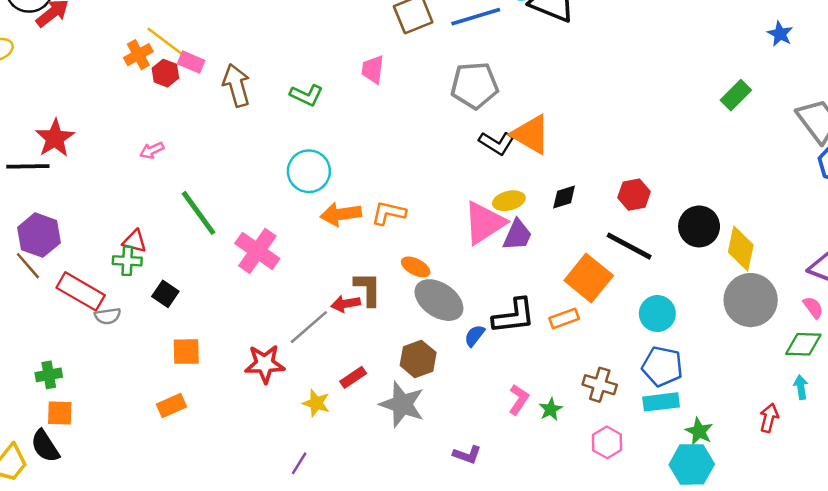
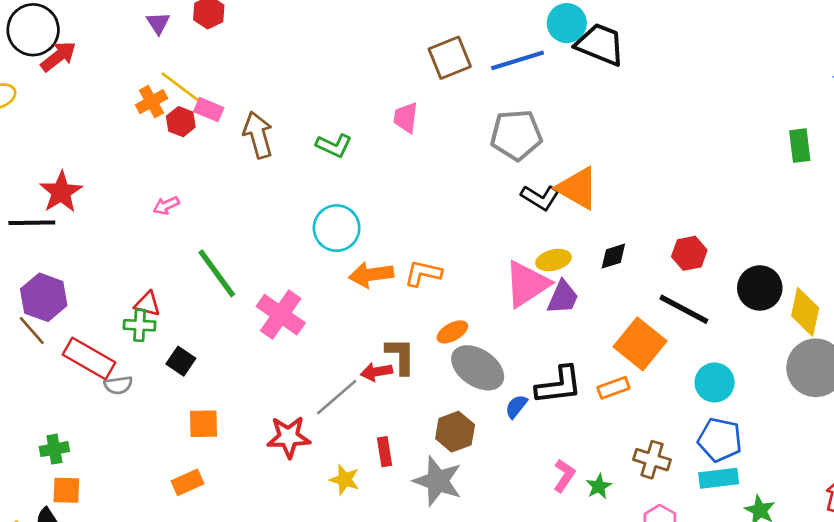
green rectangle: (736, 95) -> (800, 146), turned -52
orange ellipse: (416, 267) -> (452, 332), turned -56
red rectangle: (353, 377) -> (384, 452), turned -65

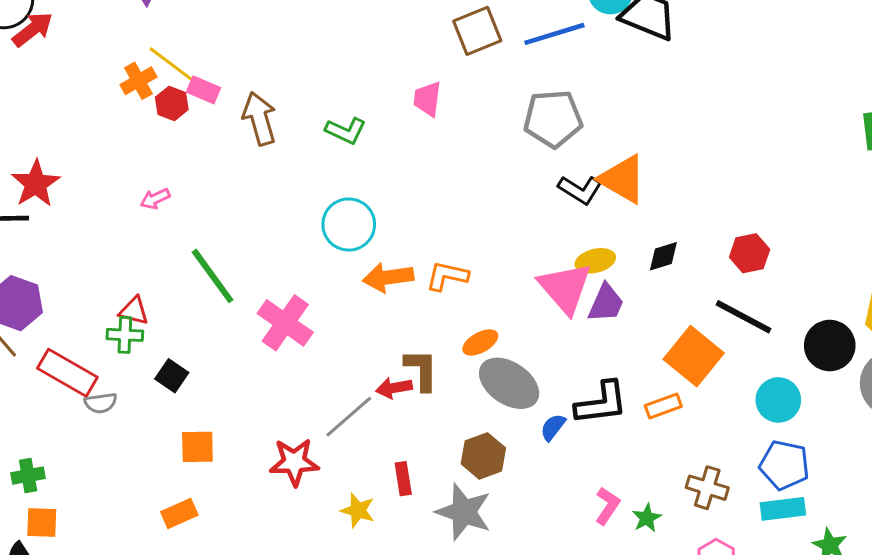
pink triangle: (527, 284) -> (565, 288), turned -38
black circle: (760, 288) -> (830, 346), moved

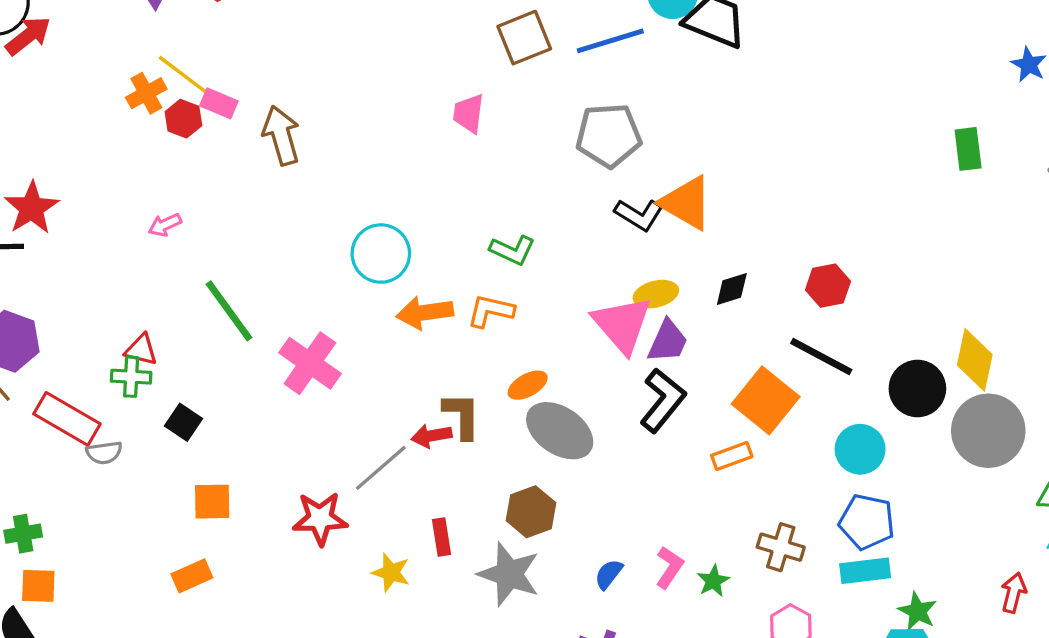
green L-shape: (346, 131) -> (512, 250), moved
black L-shape: (601, 403) -> (663, 400), moved, turned -44
blue semicircle: (553, 427) -> (609, 574), moved

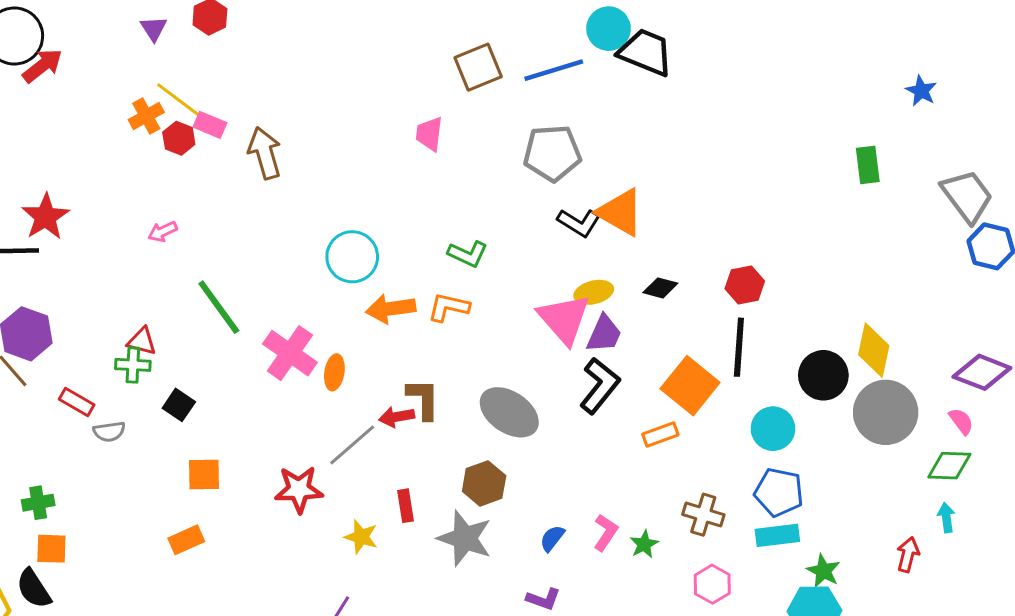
black diamond: (732, 289) -> (660, 288), turned 32
black line: (821, 356) -> (739, 347), turned 66
orange ellipse: (528, 385) -> (334, 372), moved, turned -52
red rectangle: (67, 419) -> (77, 402), size x0.6

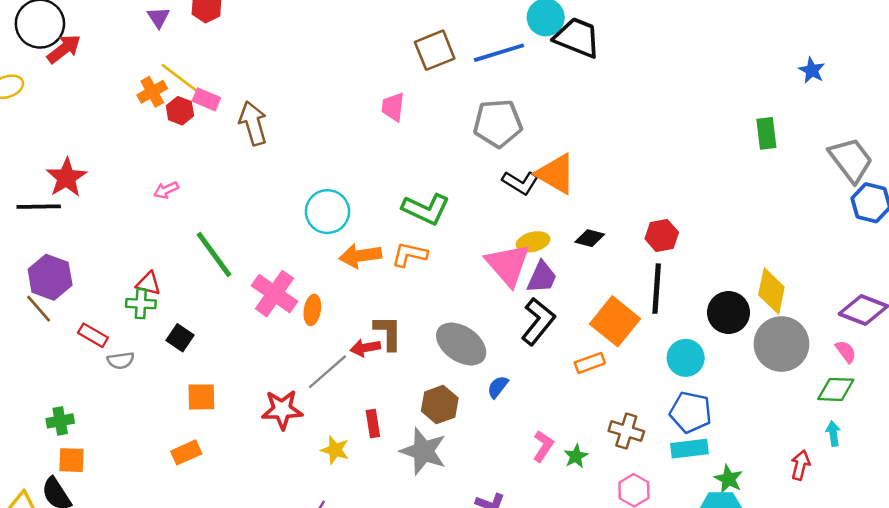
green L-shape: (468, 254) -> (426, 209), size x1.4
blue semicircle: (552, 538) -> (498, 387), moved

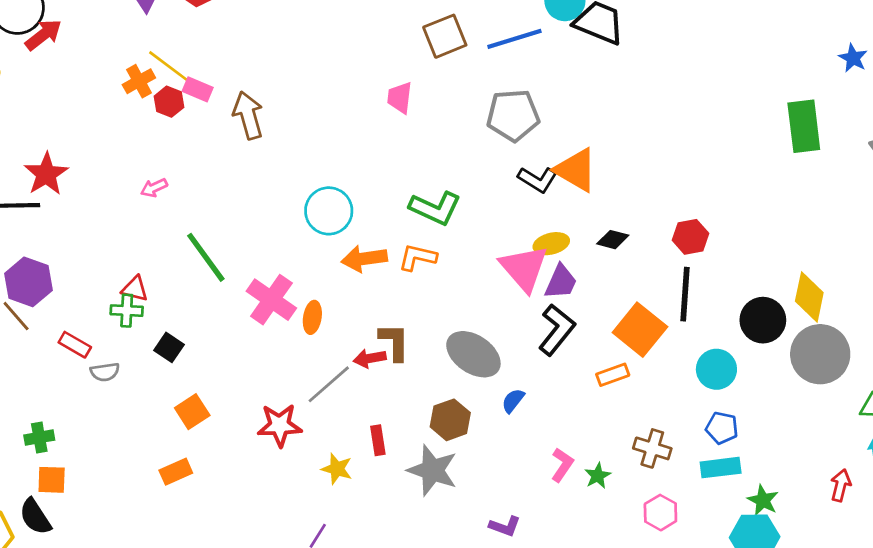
green rectangle: (766, 133) -> (804, 126), size x1.5
orange square: (201, 397) -> (192, 412), turned -32
blue pentagon: (691, 412) -> (722, 428), size x0.7

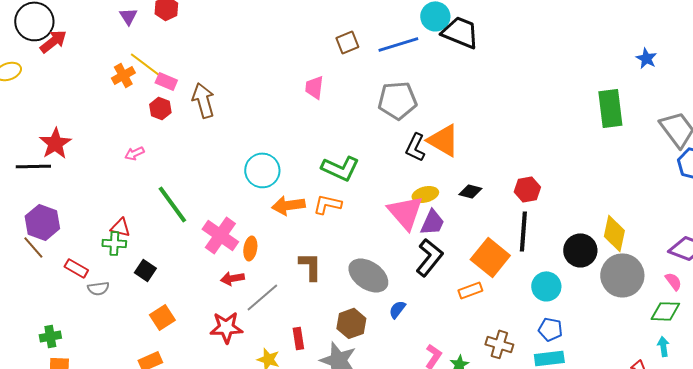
brown square: (445, 36) -> (347, 42), size x0.7
red hexagon: (169, 102) -> (160, 108), moved
black L-shape: (538, 179) -> (415, 147), turned 84
red arrow: (370, 358) -> (232, 278), moved

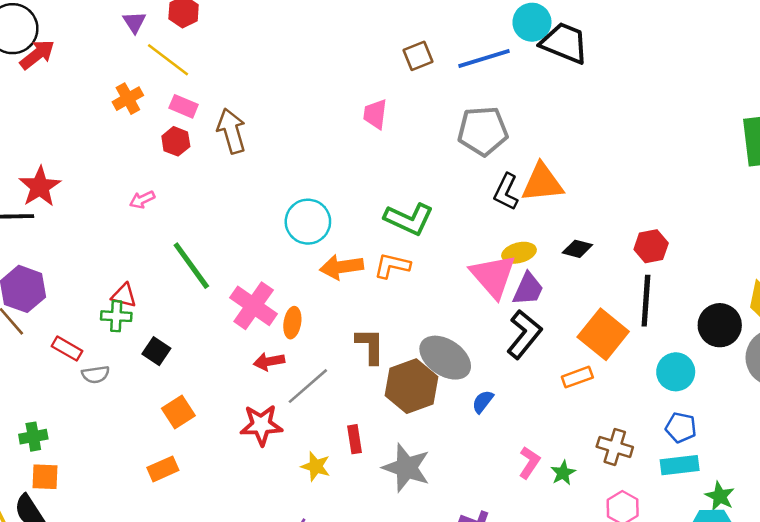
yellow line: (146, 65) -> (168, 60), moved
orange triangle: (443, 140) -> (542, 183), turned -36
brown hexagon: (351, 323) -> (412, 386), moved, size x1.4

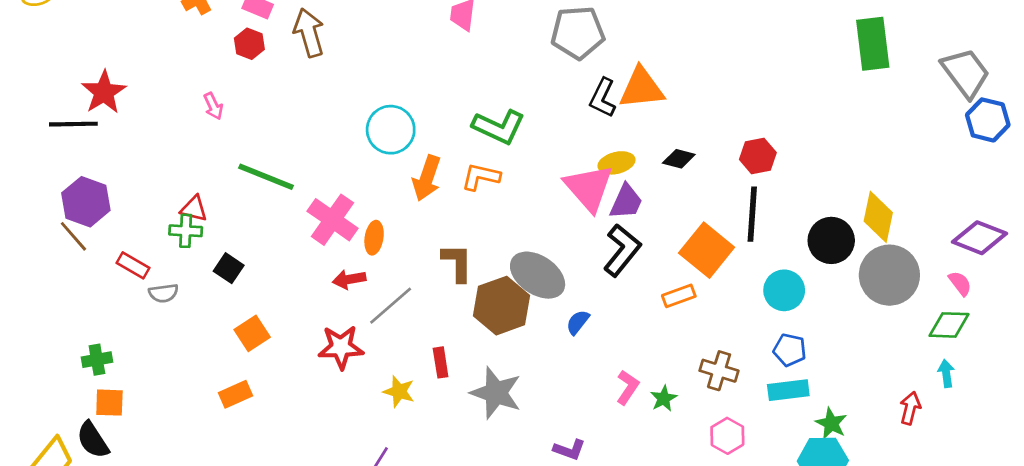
pink arrow: (142, 200) -> (213, 106), turned -90
green line: (191, 266) -> (266, 177), turned -32
orange arrow: (342, 267) -> (427, 178), turned -63

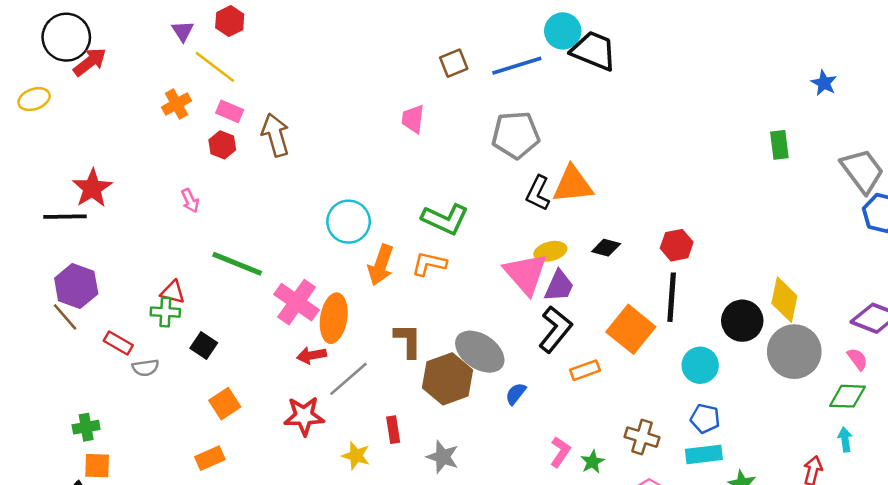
green rectangle: (873, 44) -> (779, 145), size x0.6
orange ellipse: (374, 238) -> (334, 318), size x1.6
orange rectangle: (679, 296) -> (585, 370), moved
gray star: (496, 393) -> (443, 457), size x0.7

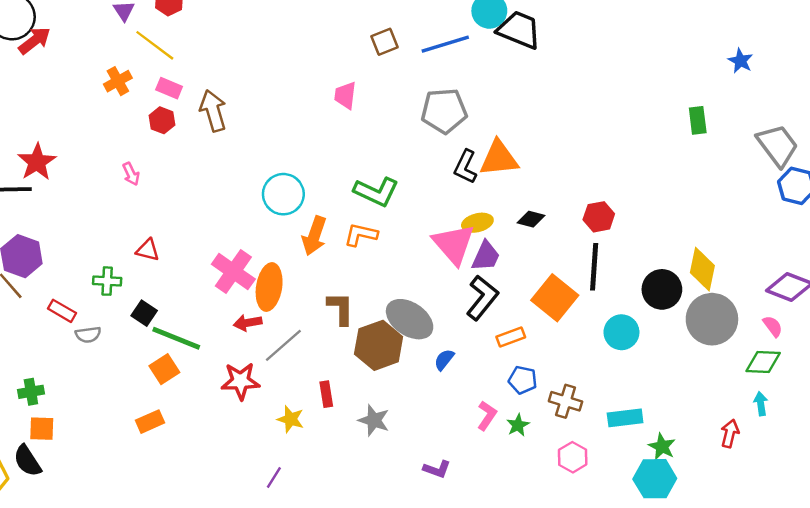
green line: (237, 264) -> (176, 338), moved
red triangle: (173, 292) -> (148, 250), moved
blue pentagon: (705, 418) -> (523, 380), moved

